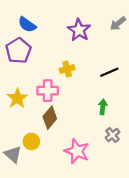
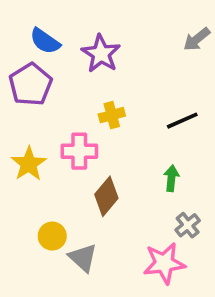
purple star: (79, 30) -> (101, 54), moved
brown diamond: (50, 118) -> (106, 196), moved
pink star: (77, 151) -> (164, 263), moved, turned -30
gray triangle: (13, 154) -> (83, 258), moved

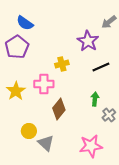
purple star: (101, 54) -> (88, 41), moved
gray cross: (188, 225) -> (109, 115), moved

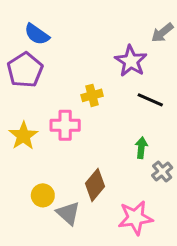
black line: (101, 67) -> (150, 100), turned 48
brown diamond: (59, 109) -> (95, 185), moved

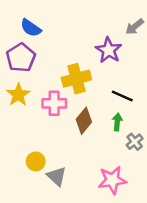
yellow cross: (92, 95) -> (76, 79), size x1.6
black line: (150, 100) -> (122, 96), moved
yellow star: (23, 136) -> (18, 95), moved
brown diamond: (95, 185) -> (84, 121), moved

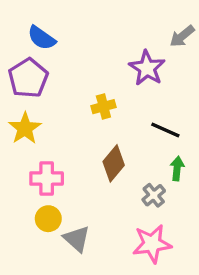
yellow cross: (76, 79) -> (103, 107), size x0.6
pink cross: (54, 103) -> (47, 178), moved
green arrow: (117, 122) -> (177, 168), moved
gray cross: (135, 142) -> (154, 195), moved

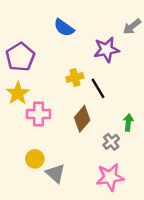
blue semicircle: (42, 38) -> (64, 28), moved
purple star: (147, 68) -> (106, 50), turned 30
black line: (165, 130) -> (98, 88), moved, turned 35
pink cross: (47, 178) -> (38, 114), moved

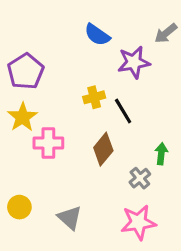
blue semicircle: (64, 28) -> (97, 35), moved
yellow circle: (35, 159) -> (19, 207), moved

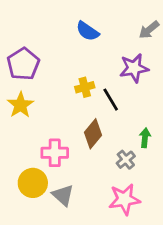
purple star: (134, 62) -> (134, 68), moved
pink cross: (48, 143) -> (55, 153), moved
yellow circle: (19, 207) -> (33, 183), moved, size x1.4

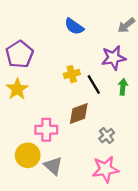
brown diamond: (93, 134) -> (79, 113), turned 30
green arrow: (145, 138) -> (123, 87), moved

